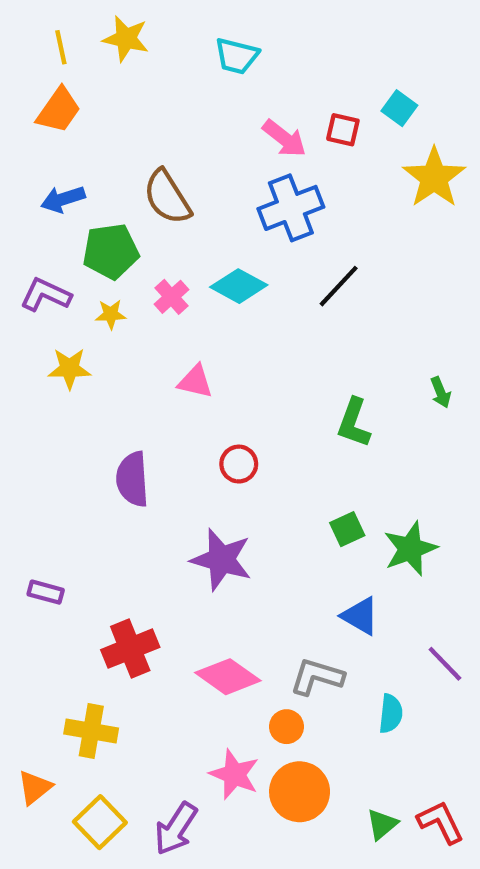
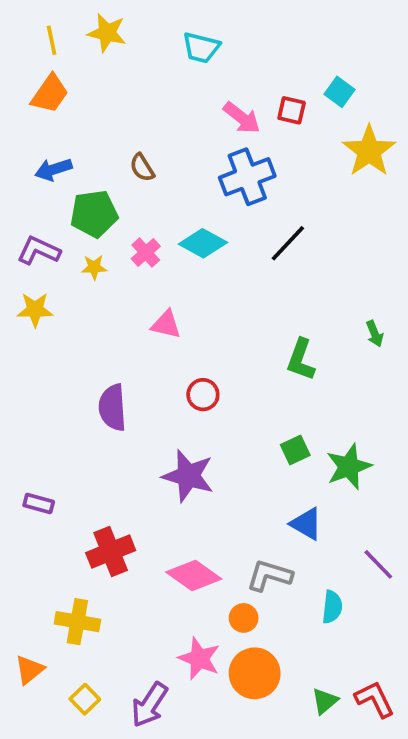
brown semicircle: (167, 197) -> (142, 168), size x0.6
yellow star: (69, 369) -> (35, 310), moved
yellow square: (100, 822) -> (85, 699), size x0.7

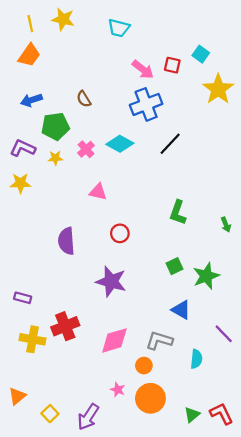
green arrow: (375, 334) -> (226, 225), moved
pink diamond: (194, 576) -> (114, 340), turned -52
yellow cross: (77, 622) -> (32, 339), moved
pink star: (199, 659) -> (118, 390), size x0.6

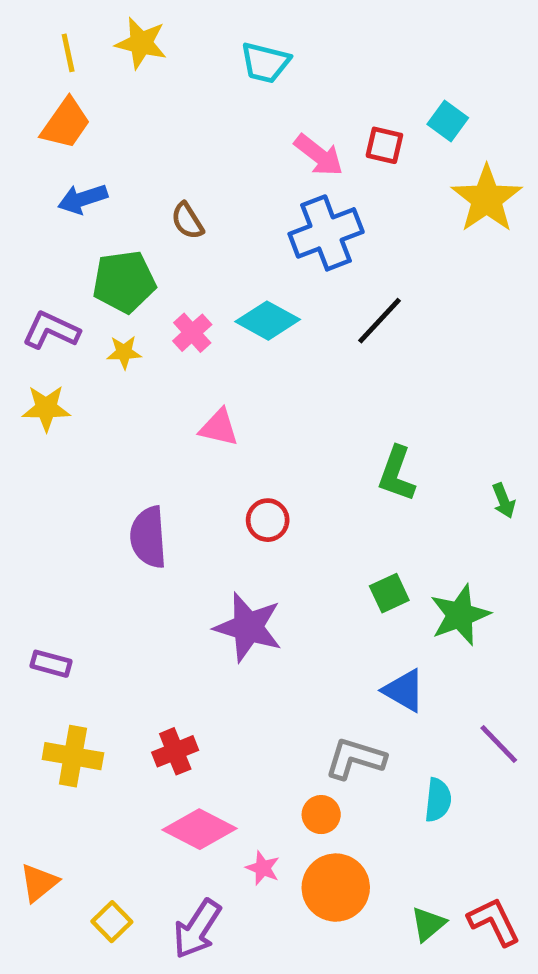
blue arrow: (31, 100) -> (83, 199), moved
red cross: (65, 326) -> (175, 751), moved, size x0.7
pink diamond: (114, 340) -> (199, 829), moved, turned 44

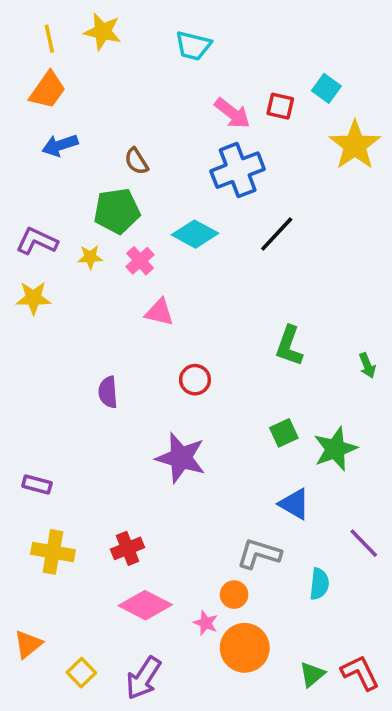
green pentagon: (124, 282) -> (117, 211), moved
pink cross: (192, 333) -> (140, 261), moved
purple semicircle: (148, 537) -> (108, 392), size x0.7
pink star: (263, 868) -> (206, 623), moved

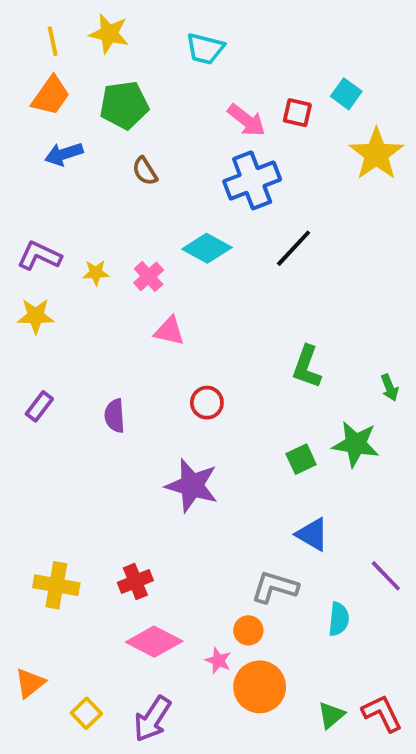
green pentagon: (117, 211) -> (124, 105), moved
green star: (335, 449) -> (356, 444), moved, turned 30
purple rectangle: (37, 484) -> (39, 406), moved, turned -68

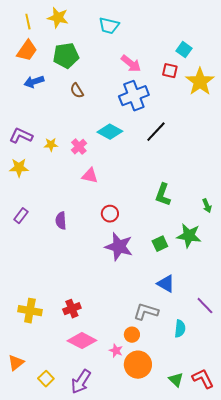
red square: (297, 113) -> (170, 71), moved
purple star: (192, 485) -> (119, 247), moved
green triangle: (331, 715) -> (176, 380), turned -35

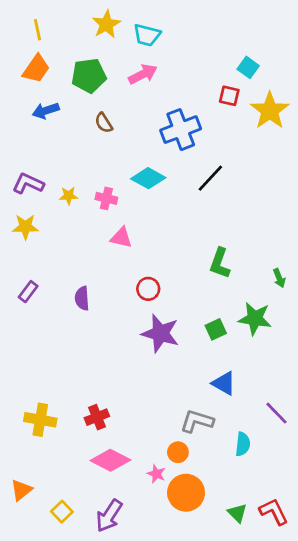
yellow star: (58, 18) -> (106, 24), moved, turned 30
pink arrow: (131, 64) -> (143, 74), moved, turned -65
pink cross: (79, 147) -> (106, 198), turned -35

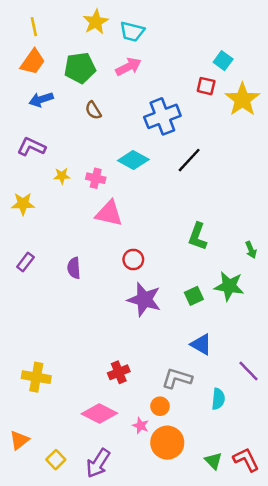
purple L-shape: (28, 184) -> (31, 147), moved
pink triangle: (121, 238) -> (109, 213), size x1.4
red cross: (97, 417) -> (119, 372), moved

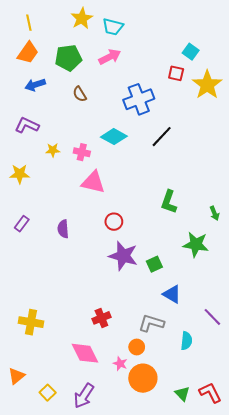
green square: (194, 296) -> (154, 264), moved
pink diamond: (99, 413) -> (85, 353), turned 36

